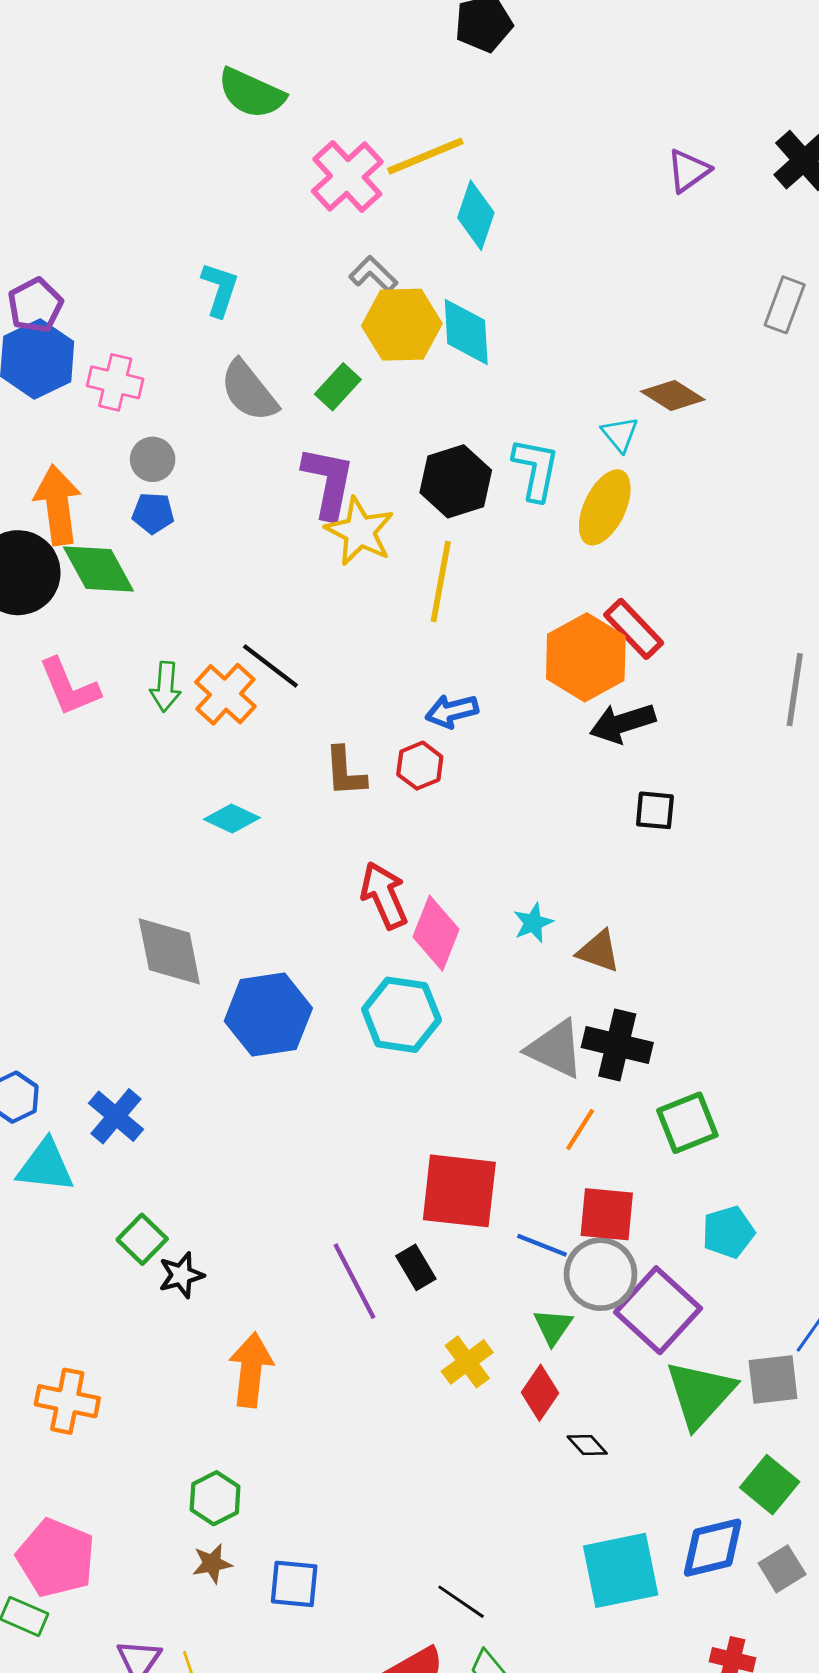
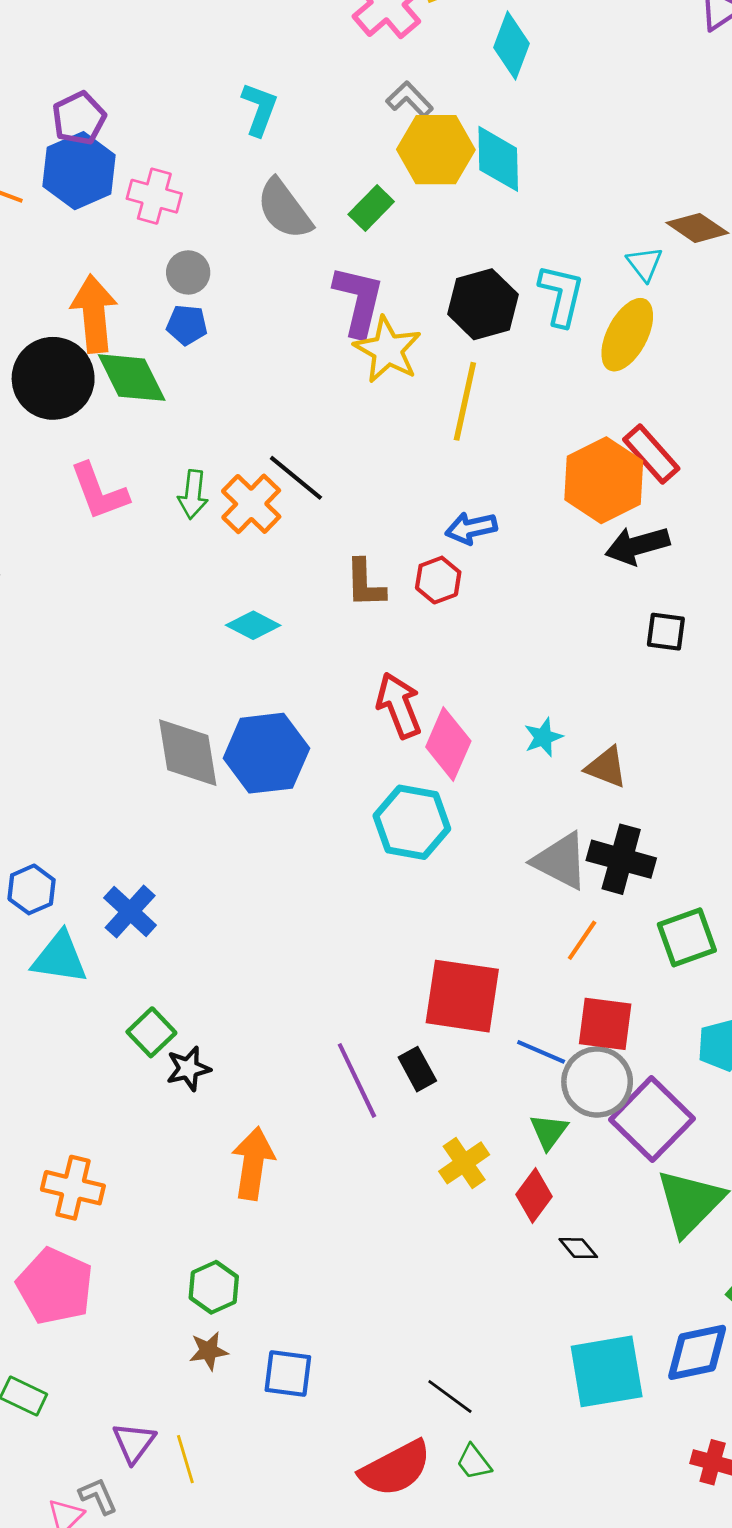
blue hexagon: (268, 1015) -> (266, 753), moved
pink pentagon: (56, 1558) -> (55, 1286), moved

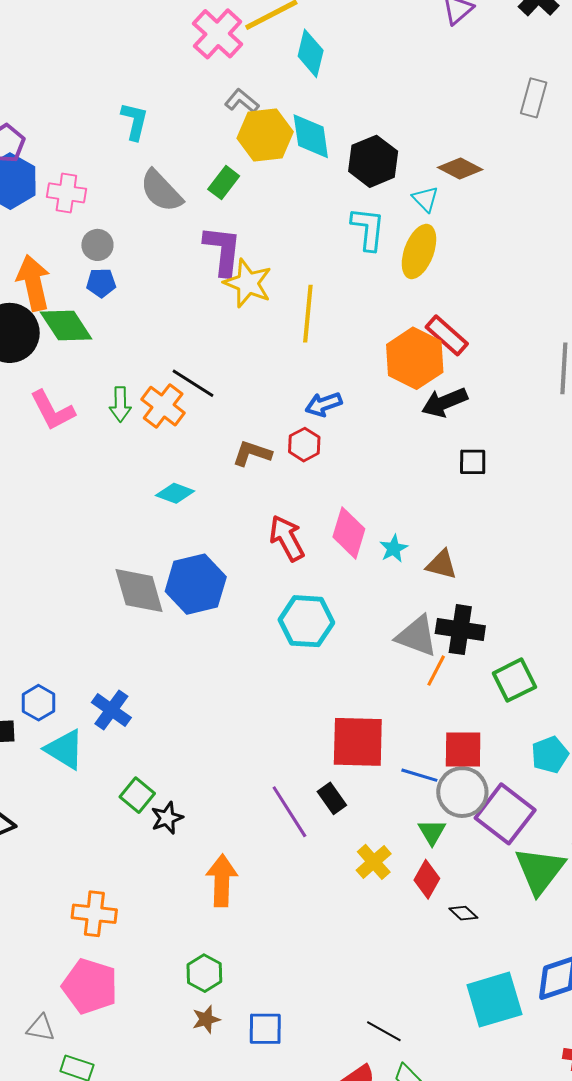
black hexagon: (483, 304) -> (373, 161), moved
brown L-shape: (365, 583) -> (252, 453), turned 117
pink diamond: (448, 744) -> (349, 533), moved
orange line: (582, 940) -> (436, 671), moved
cyan triangle: (60, 958) -> (65, 749), turned 30

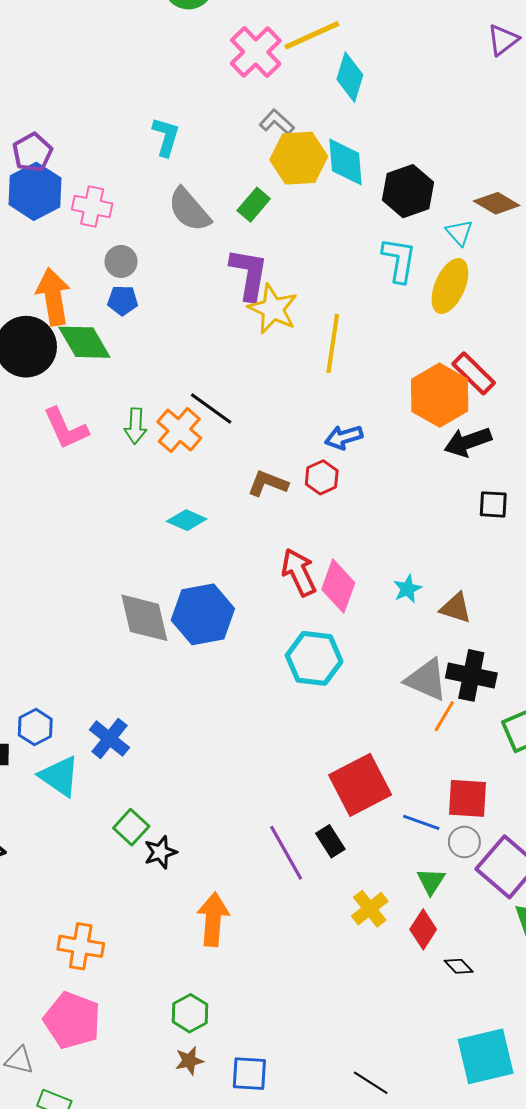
pink diamond: (349, 533) -> (338, 586), moved
red square: (358, 742) -> (360, 785), turned -32
gray circle: (462, 792) -> (464, 842), size x0.6

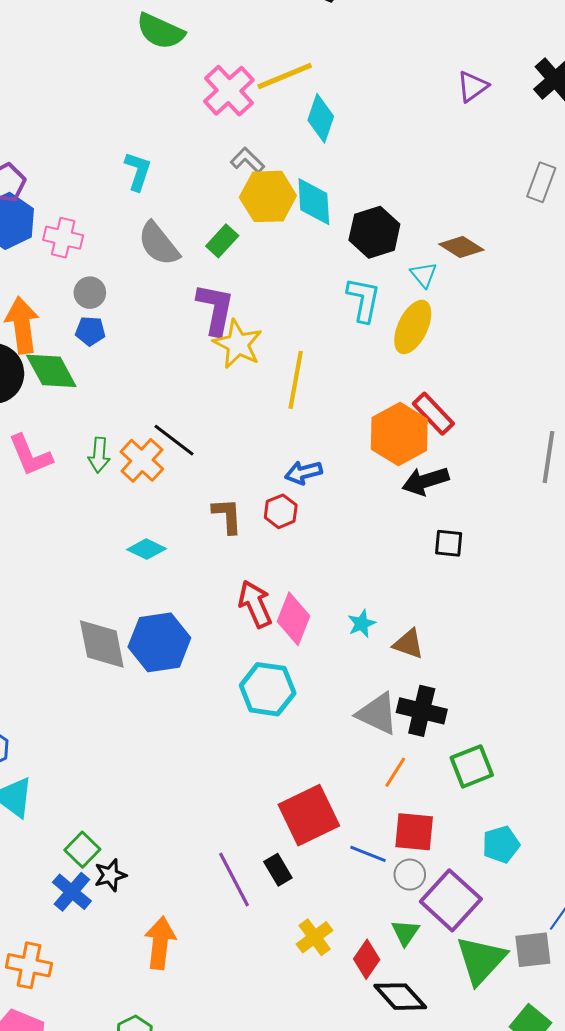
brown L-shape: (268, 484) -> (227, 516), turned 63
orange line: (444, 716) -> (395, 772), moved
blue cross: (109, 739) -> (72, 892), moved
green triangle: (431, 881) -> (405, 932), moved
black diamond: (459, 966) -> (400, 997), size x1.8

